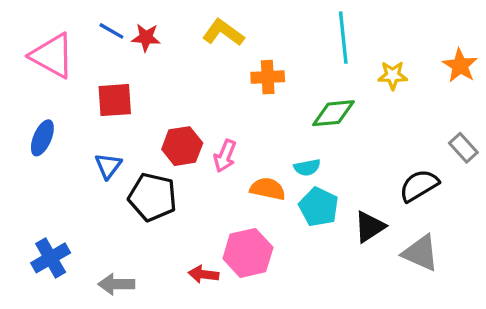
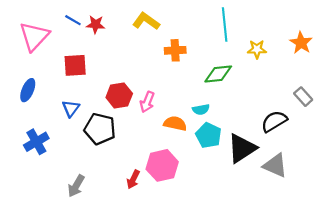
pink triangle: (52, 56) -> (34, 36), turned 44
black triangle: (370, 227) -> (242, 148), size x1.4
blue cross: (51, 258) -> (36, 142), moved
red arrow: (204, 274) -> (133, 179), turned -72
gray arrow: (116, 284) -> (76, 186), turned -60

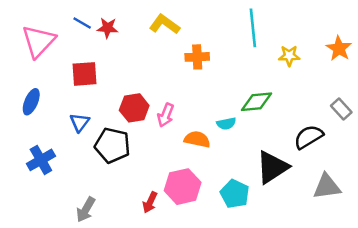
green diamond: (218, 74) -> (257, 102), moved
cyan pentagon: (208, 135) -> (235, 194), moved
gray triangle: (275, 165) -> (327, 187), moved, turned -32

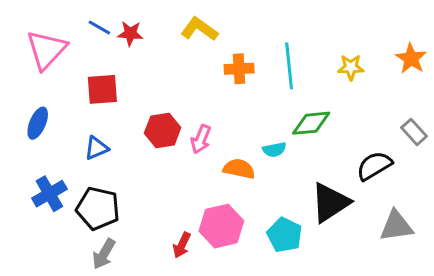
cyan line: (253, 28) -> (289, 66), moved
blue triangle: (80, 122) -> (96, 148), turned 30
black pentagon: (112, 145) -> (98, 208), moved

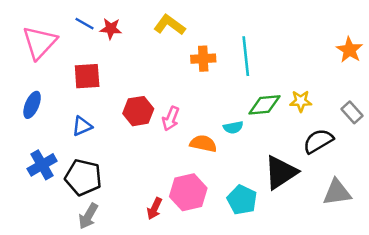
yellow star: (351, 67) -> (301, 101), moved

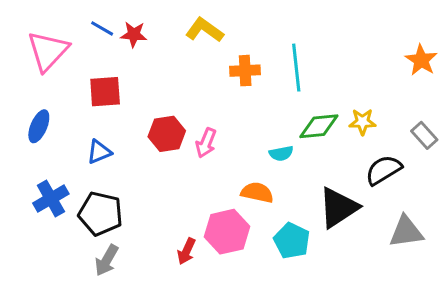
orange semicircle: (203, 144) -> (257, 193), moved

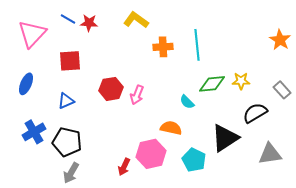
cyan semicircle: (281, 153) -> (187, 102), turned 56

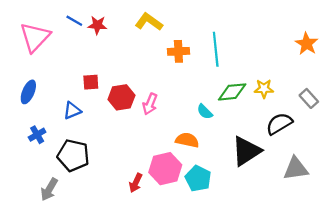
red square: (70, 61) -> (91, 82), moved, size x0.7
blue cross: (34, 132) -> (37, 135), moved, size x0.7
cyan pentagon: (194, 160) -> (198, 178), moved
gray arrow: (71, 173) -> (49, 189), moved

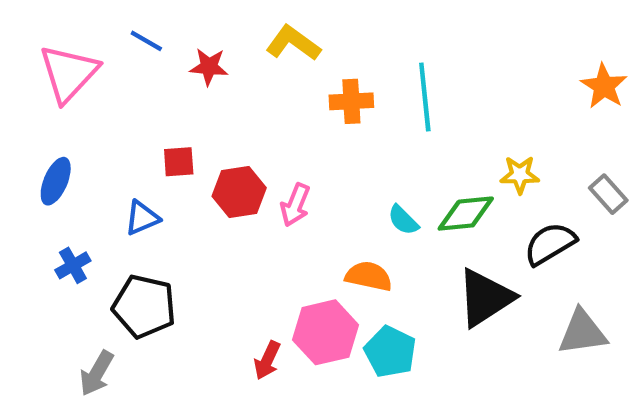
red star: (97, 25) -> (209, 67), moved
green diamond: (232, 92) -> (466, 214), moved

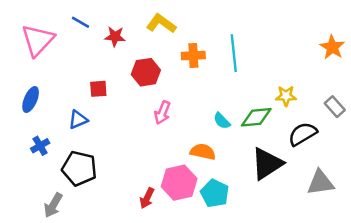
red hexagon: (239, 192) -> (146, 72), moved

